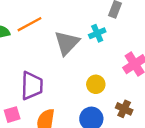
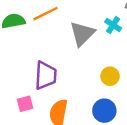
cyan cross: (97, 33) -> (113, 25), turned -35

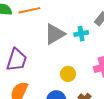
cyan cross: (113, 25) -> (81, 34), turned 32

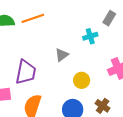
gray triangle: (55, 34) -> (62, 55), moved, size x0.6

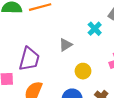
cyan cross: (90, 36) -> (95, 29), turned -32

